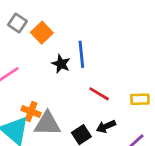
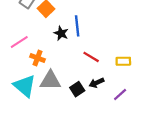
orange cross: (31, 111) -> (37, 58), moved

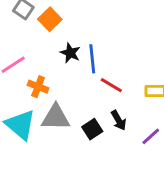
blue line: (77, 26) -> (92, 59), moved
black arrow: (96, 83) -> (119, 120), turned -96

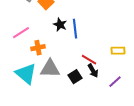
red line: (111, 85) -> (89, 60), moved
orange cross: (38, 87) -> (38, 48), turned -32

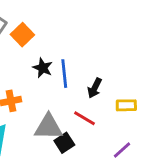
gray triangle: (50, 69) -> (48, 127), moved
black arrow: (93, 71) -> (95, 88), moved, turned 56

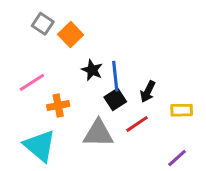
red line: (84, 118) -> (137, 124), turned -65
black square: (64, 143) -> (115, 99), moved

